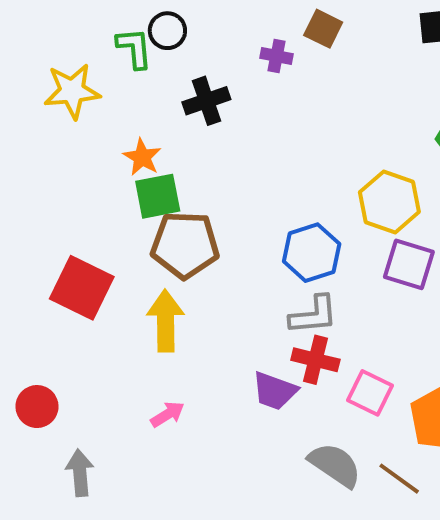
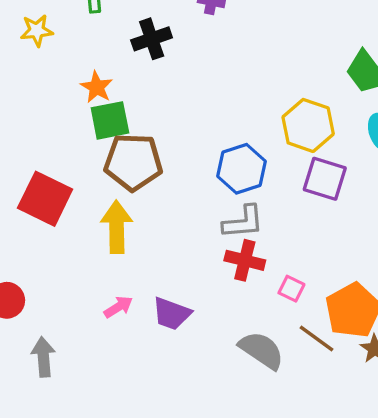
yellow star: (72, 91) -> (37, 31), size x0.7
purple trapezoid: (275, 391) -> (172, 314), moved
pink square: (370, 393) -> (291, 289), size x0.7
brown line: (399, 479) -> (316, 339), moved

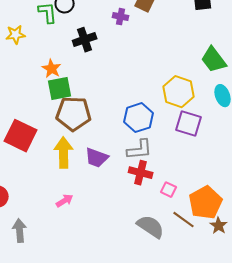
purple trapezoid: (172, 314) -> (97, 158), moved

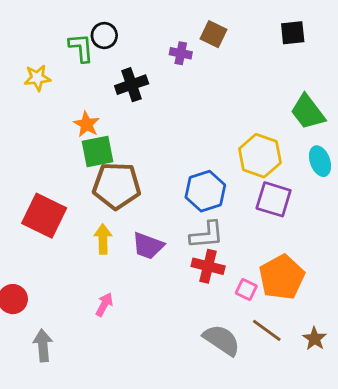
yellow arrow: (64, 153) -> (103, 239), size x0.7
pink arrow: (65, 201) -> (104, 304), turned -30
orange pentagon: (206, 203) -> (282, 277), moved

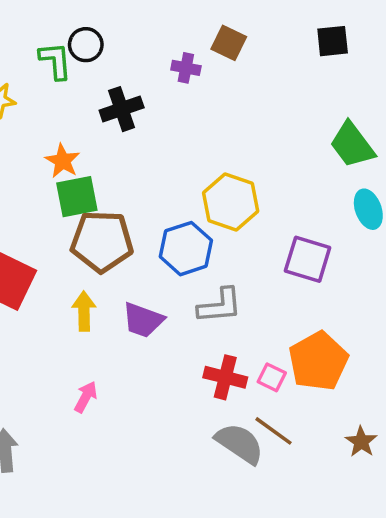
yellow hexagon: (260, 156) -> (231, 202), moved
blue hexagon: (205, 191) -> (186, 249), moved
red cross: (208, 266) -> (225, 377), moved
brown line: (267, 330) -> (274, 431), moved

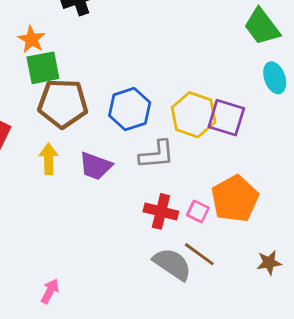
yellow hexagon: (231, 202) -> (194, 115), moved
pink arrow: (86, 397) -> (50, 291), moved
brown star: (361, 442) -> (269, 263), turned 30

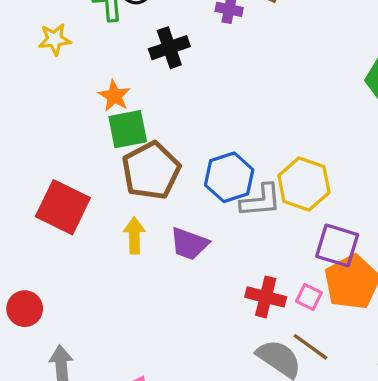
brown pentagon: (63, 103) -> (151, 171), turned -30
purple square: (226, 118) -> (337, 245), moved
gray L-shape: (157, 155) -> (261, 201), moved

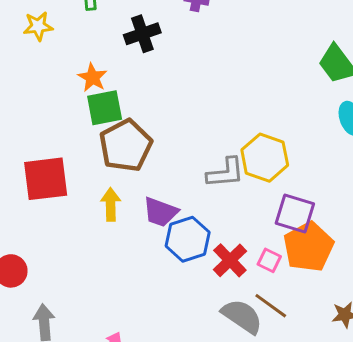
blue hexagon: (229, 177) -> (188, 239), moved
red square: (63, 207) -> (46, 179), turned -33
red cross: (266, 297) -> (230, 260), turned 32

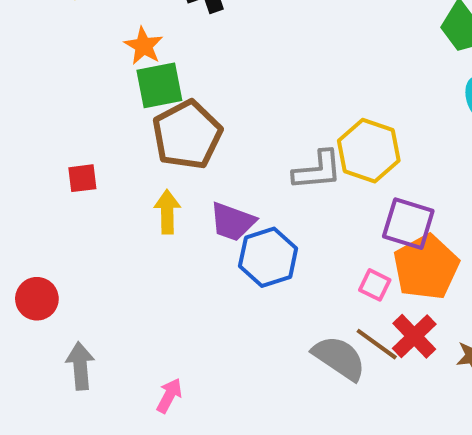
red square: (46, 179) -> (82, 178), size x0.5
red cross: (230, 260) -> (414, 336), moved

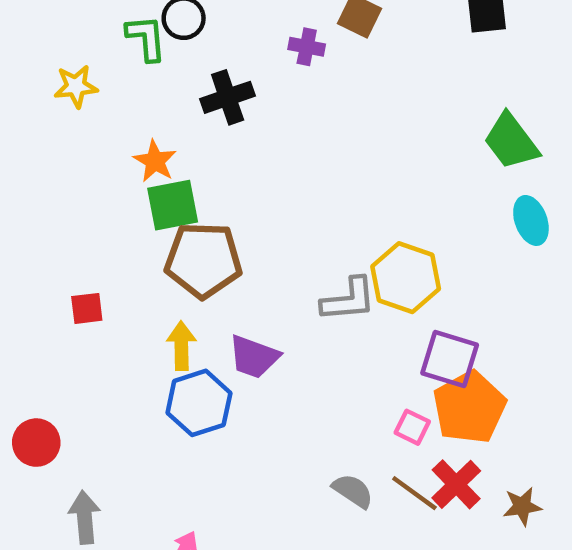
brown pentagon: (187, 135) -> (203, 260), turned 30
blue hexagon: (268, 257) -> (199, 403), moved
gray semicircle: (339, 358) -> (353, 491), moved, size x0.7

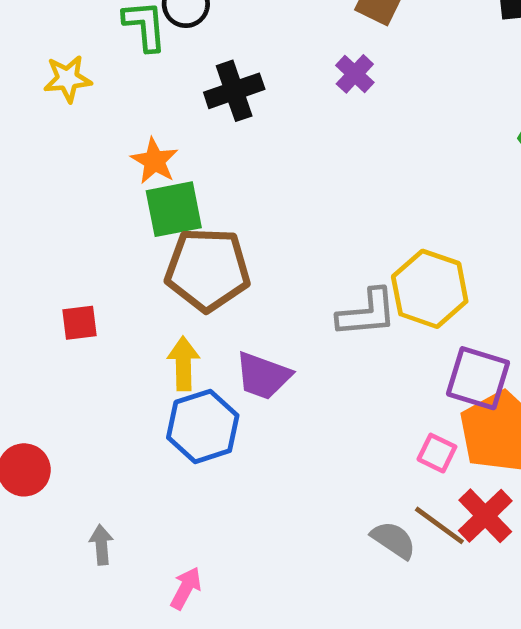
purple cross: (307, 47) -> (355, 74), moved, turned 32
gray semicircle: (353, 491) -> (393, 540), moved
gray arrow: (85, 517) -> (101, 545), moved, size x0.7

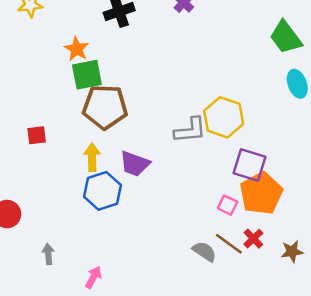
red cross: (485, 516) -> (253, 239), size x0.7

